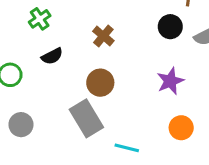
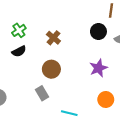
green cross: (40, 19) -> (19, 30), moved
gray rectangle: (86, 118) -> (42, 93), size x0.6

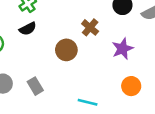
brown cross: (53, 38) -> (90, 27), moved
gray rectangle: (42, 93) -> (35, 86), moved

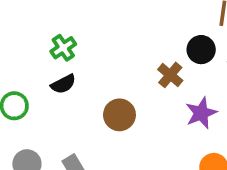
brown cross: (90, 27) -> (170, 75), moved

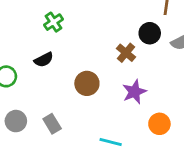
green cross: (63, 48) -> (53, 22), moved
purple star: (201, 113) -> (134, 92), moved

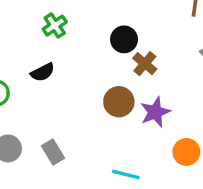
black circle: (150, 33) -> (124, 39), moved
brown circle: (87, 83) -> (119, 102), moved

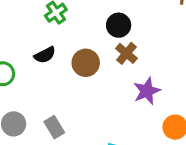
brown cross: (145, 64) -> (126, 53), moved
brown circle: (119, 102) -> (86, 63), moved

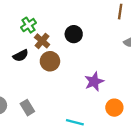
brown cross: (126, 53) -> (42, 41), moved

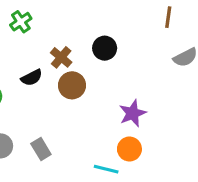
green cross: (29, 25) -> (21, 22), moved
orange circle: (114, 108) -> (129, 149), moved

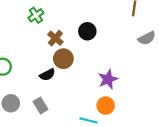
green cross: (21, 22) -> (36, 15), moved
black semicircle: (32, 78) -> (47, 75), moved

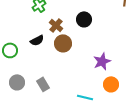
black semicircle: (47, 75) -> (37, 40), moved
orange circle: (106, 106) -> (111, 84), moved

